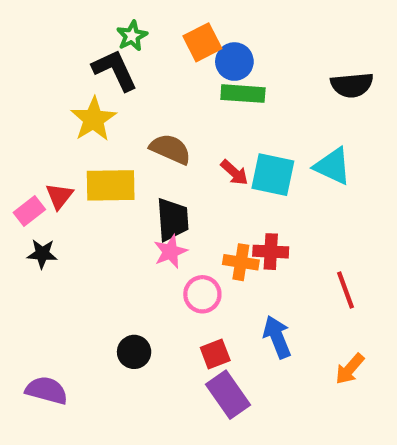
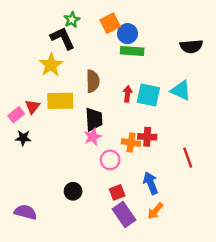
brown semicircle: (170, 149) -> (93, 81), turned 65
red arrow: (234, 173) -> (127, 94), turned -126
orange arrow: (350, 369) -> (155, 211), moved

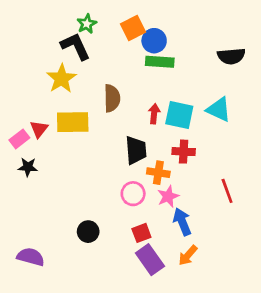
black trapezoid: (94, 119) -> (136, 150), moved
pink star: (93, 137) -> (168, 196), moved
red cross: (147, 137) -> (184, 152), moved

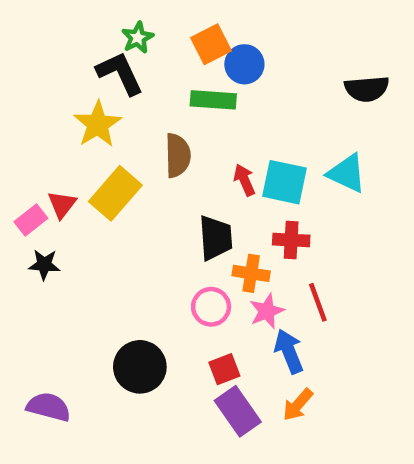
green rectangle: (160, 62) -> (213, 100), moved
red arrow: (154, 114) -> (244, 180), turned -30
yellow rectangle: (73, 122) -> (115, 193), turned -48
red line: (227, 191) -> (318, 302), moved
black circle: (88, 232) -> (140, 367), size x1.5

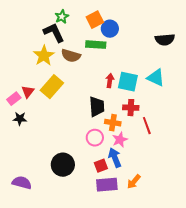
brown semicircle: (178, 155) -> (71, 56), moved, turned 108
red arrow: (244, 180) -> (110, 81), turned 32
red line: (318, 302) -> (147, 126), moved
blue arrow: (289, 351) -> (115, 158), moved
purple rectangle: (238, 411) -> (107, 185), turned -60

